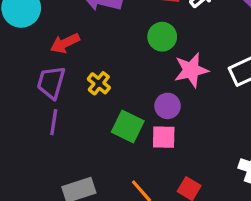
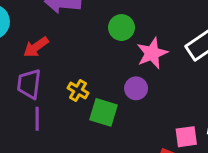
yellow cross: (99, 83) -> (78, 91), moved
pink square: (164, 137) -> (186, 137), moved

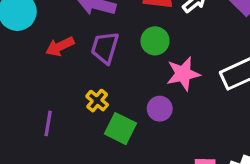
purple trapezoid: (29, 84) -> (105, 48), moved

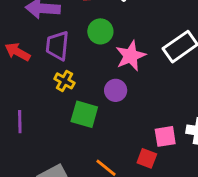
red arrow: (60, 46) -> (18, 52), turned 65
yellow cross: (97, 101) -> (64, 81), moved

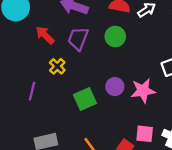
pink star: (131, 56) -> (143, 91), moved
yellow cross: (64, 81) -> (57, 66), moved
green square: (84, 114) -> (85, 99), turned 35

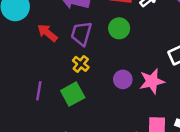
yellow cross: (57, 66) -> (81, 64), moved
green square: (85, 99) -> (73, 94), moved

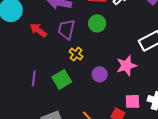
yellow cross: (81, 64) -> (76, 54), moved
purple circle: (123, 79) -> (100, 74), moved

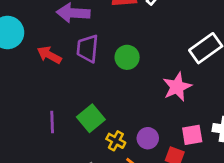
green circle: (97, 23) -> (127, 57), moved
yellow cross: (76, 54) -> (116, 141), moved
purple circle: (100, 74) -> (148, 138), moved

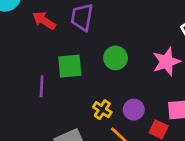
green circle: (127, 57) -> (116, 58), moved
green square: (91, 118) -> (70, 66), moved, turned 30

